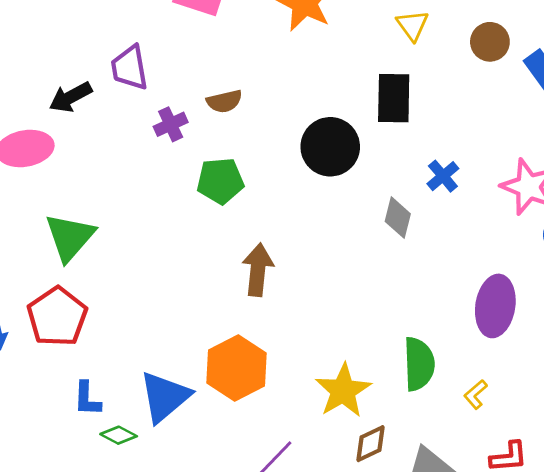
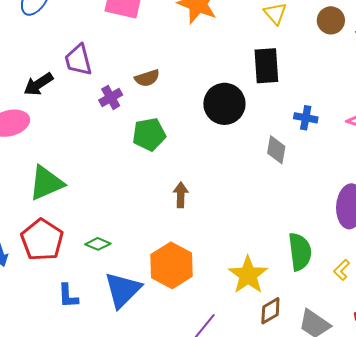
blue cross: (443, 176) -> (306, 118), turned -35
green triangle: (70, 237) -> (46, 183), turned 30
brown arrow: (258, 270) -> (181, 195), size x0.7
green diamond: (119, 435) -> (98, 244), moved

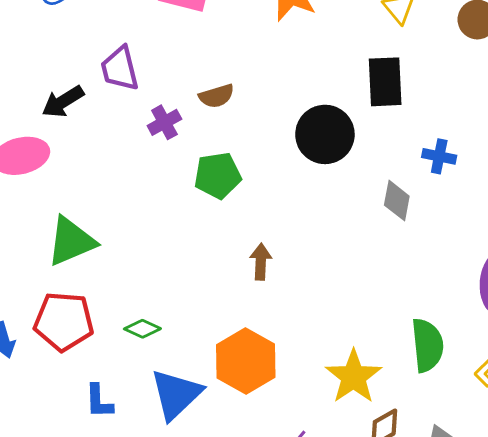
red pentagon: (42, 240) -> (64, 321), turned -30

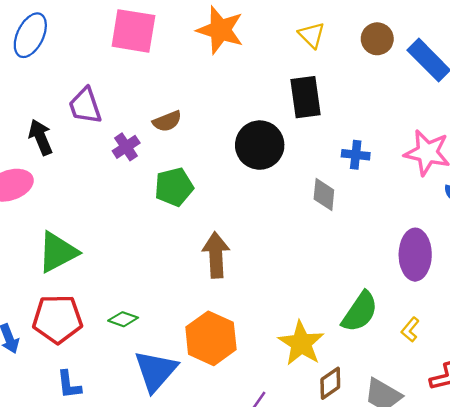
black arrow: (63, 102) -> (40, 137), turned 104
brown arrow: (261, 262) -> (216, 255), size x1.5
green semicircle: (427, 345) -> (360, 312), turned 45
blue L-shape: (99, 401) -> (69, 385), moved

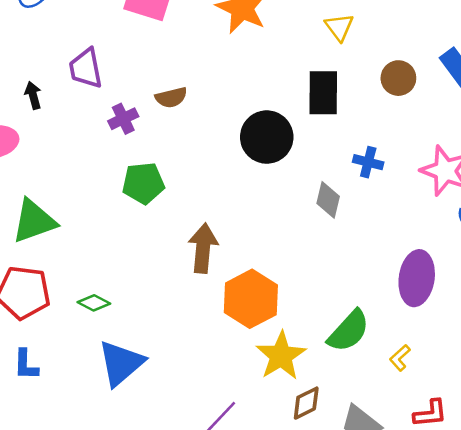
brown circle: (377, 39) -> (398, 78), moved
black arrow: (40, 137) -> (33, 95), size x0.7
green pentagon: (174, 187) -> (143, 183), moved
orange hexagon: (211, 338) -> (251, 299), moved

